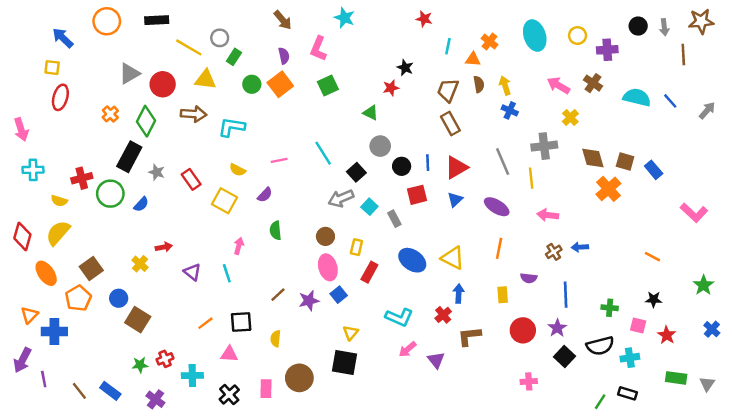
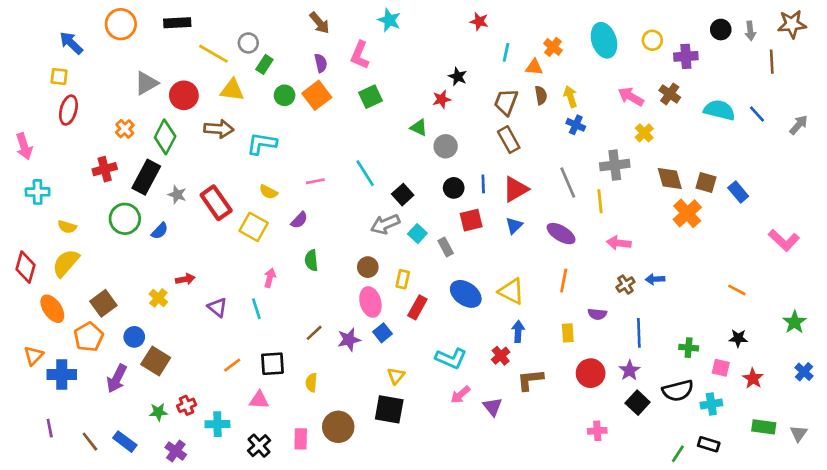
gray circle: (380, 146) -> (446, 146), moved
red cross: (82, 178) -> (105, 169), moved
red rectangle: (191, 179) -> (216, 203), size x1.4
purple arrow: (22, 360) -> (117, 378), moved

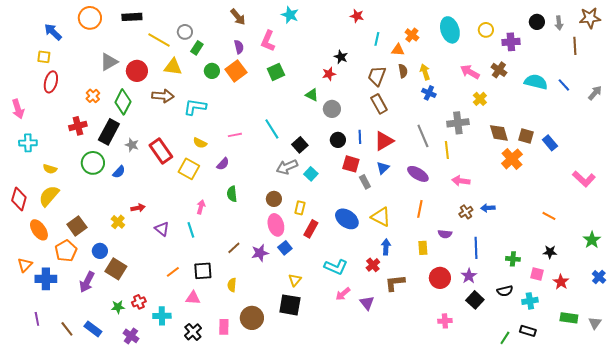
red square: (471, 220) -> (351, 164), turned 30
gray rectangle: (446, 247) -> (365, 182), moved
black semicircle: (678, 391) -> (505, 291), size x0.7

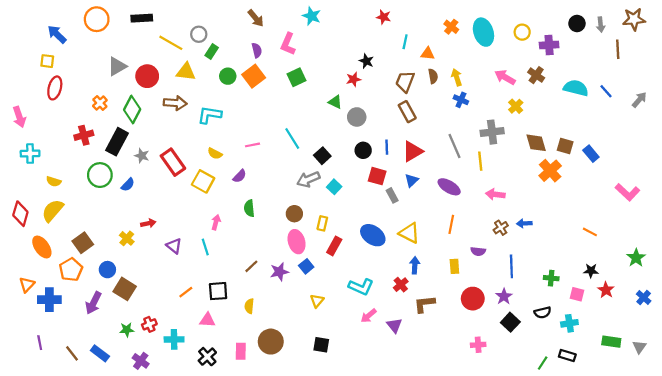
orange cross: (412, 35) -> (451, 27), moved
red star: (561, 282) -> (606, 290), moved
black square: (290, 305) -> (321, 345), moved, size x0.7

